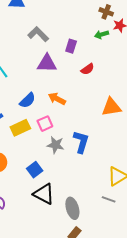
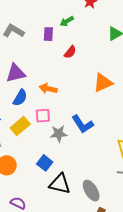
green arrow: (102, 34) -> (67, 21), moved
purple triangle: (47, 63) -> (16, 73), moved
pink square: (45, 124) -> (43, 116), turned 35
blue L-shape: (81, 142) -> (83, 124), turned 145

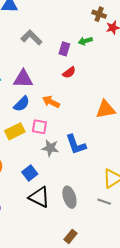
red semicircle: (70, 52) -> (69, 72), moved
gray ellipse: (91, 191) -> (69, 197), moved

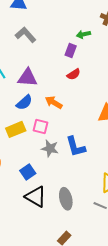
gray L-shape: (31, 37) -> (26, 35), moved
green arrow: (85, 41) -> (83, 34), moved

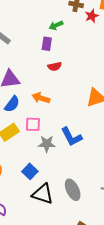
red semicircle: (74, 74) -> (55, 66), turned 32

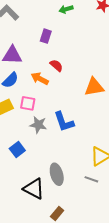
purple rectangle: (47, 44) -> (46, 36), moved
red semicircle: (55, 66) -> (56, 65), moved, turned -136
black triangle: (43, 194) -> (34, 189), moved

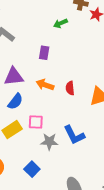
red semicircle: (56, 65) -> (70, 88), moved, turned -128
orange arrow: (40, 79) -> (45, 85), moved

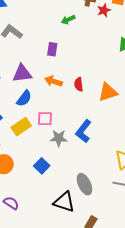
blue L-shape: (74, 135) -> (83, 131), turned 65

